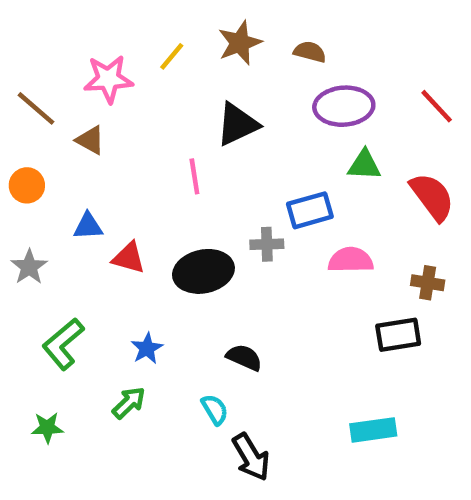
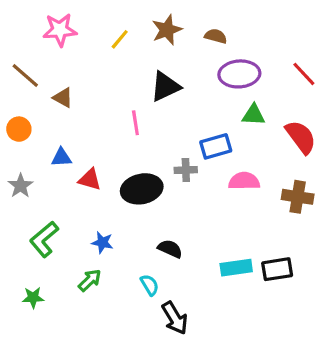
pink star: (108, 79) -> (60, 30), moved
brown cross: (428, 283) -> (298, 197), size x1.4
black rectangle: (398, 335) -> (277, 269), moved
blue star: (147, 348) -> (102, 242), turned -30
cyan rectangle: (373, 430) -> (236, 268), moved

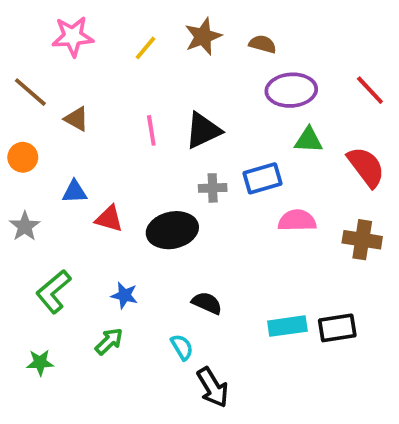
black triangle: (165, 87) -> (203, 130), moved
pink line: (135, 123) -> (151, 130), moved
gray cross: (186, 170) -> (213, 188), moved

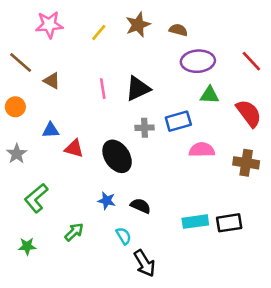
black ellipse: (172, 230) -> (117, 156), turned 68
blue star: (124, 295) -> (107, 201), moved

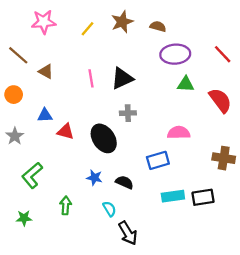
blue rectangle: (178, 121) -> (158, 160), moved
brown cross: (246, 163) -> (224, 158), moved
green arrow: (74, 232) -> (66, 205), turned -42

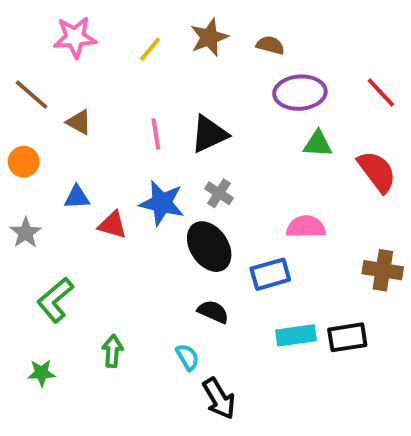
gray cross: (128, 113) -> (219, 193), turned 35
black ellipse: (104, 138) -> (209, 247), moved
blue star: (94, 178) -> (162, 203), moved, size x1.6

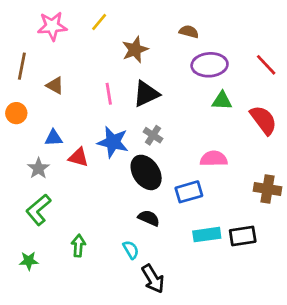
brown star: (209, 37) -> (135, 50), moved
yellow line: (150, 49) -> (99, 22), moved
brown line: (32, 95) -> (22, 66), turned 60
gray star: (26, 233) -> (38, 168), moved

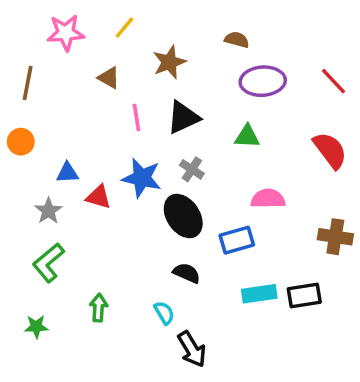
brown triangle: (55, 85) -> (109, 78), moved
green triangle: (222, 101) -> (247, 136), moved

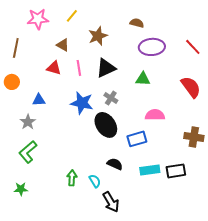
red triangle: (99, 197) -> (54, 68), moved
black semicircle: (187, 273) -> (115, 164), moved
green arrow: (99, 308) -> (72, 178), moved

